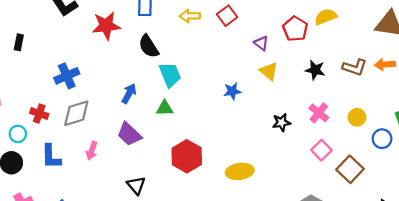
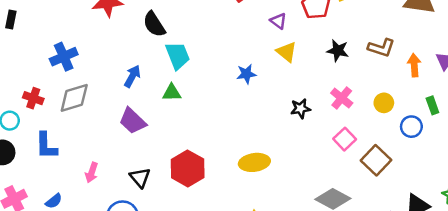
orange arrow: (385, 65) -> (414, 65), moved, turned 90
pink arrow: (92, 151) -> (92, 173), moved
red hexagon: (187, 156) -> (188, 168), moved

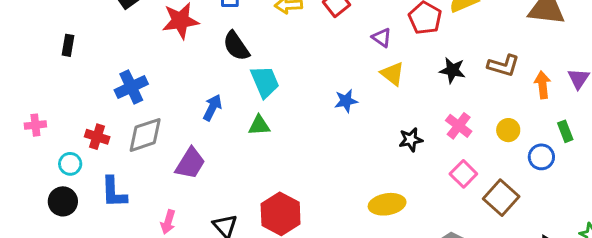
purple trapezoid: (133, 121) -> (190, 163), moved, turned -100
yellow ellipse: (254, 162) -> (387, 204), moved

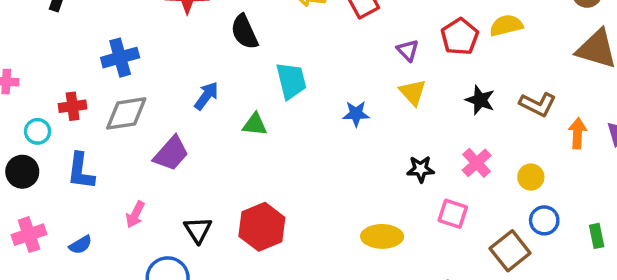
cyan trapezoid: (265, 82) -> (291, 81), moved
green rectangle: (565, 131) -> (597, 236), moved
red cross: (97, 137) -> (73, 106), turned -35
blue circle: (541, 157) -> (544, 220), moved
pink square: (463, 174) -> (453, 214), moved, turned -36

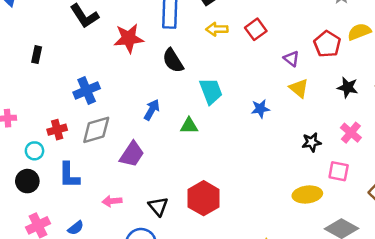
pink arrow: (135, 214) -> (112, 201), turned 66
yellow ellipse: (382, 236) -> (307, 195), moved

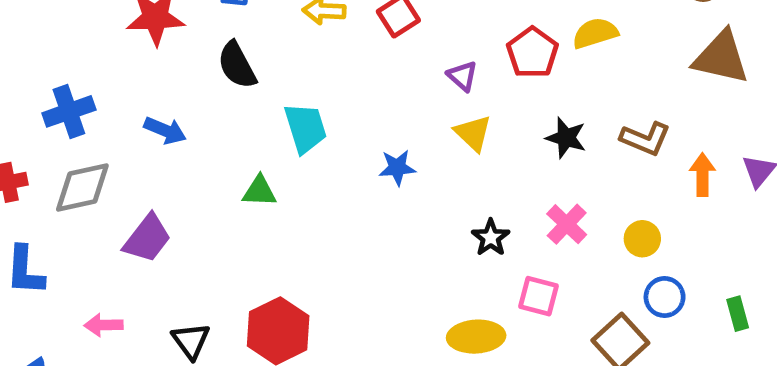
blue arrow: (152, 110) -> (165, 130), moved, turned 80
black star: (312, 142) -> (491, 238), turned -30

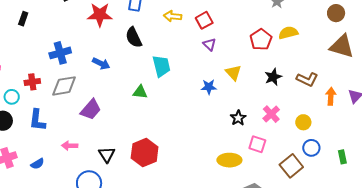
purple triangle: (462, 76) -> (209, 44), moved
black star: (566, 138) -> (273, 77), turned 30
blue star: (397, 168) -> (209, 87), moved

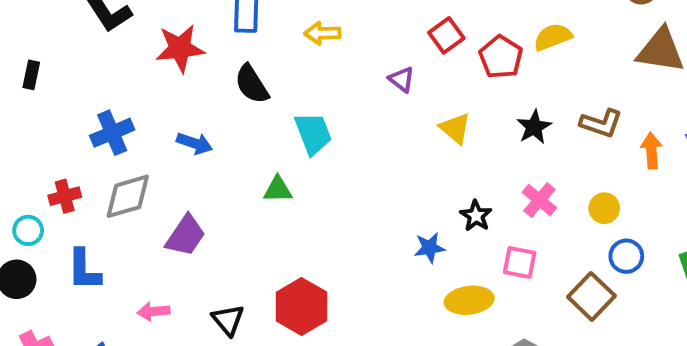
red square: (204, 20) -> (446, 35), moved
blue star: (209, 87) -> (430, 248), moved

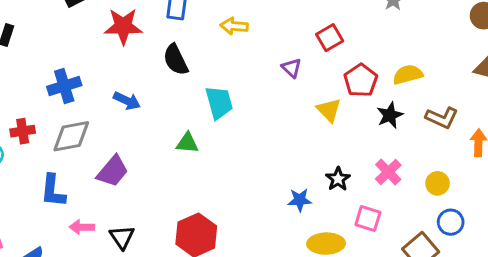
yellow semicircle: (553, 37) -> (408, 75), moved
red pentagon: (501, 57) -> (361, 80), moved
blue L-shape: (84, 270) -> (53, 191), moved
black triangle: (228, 320) -> (122, 237), moved

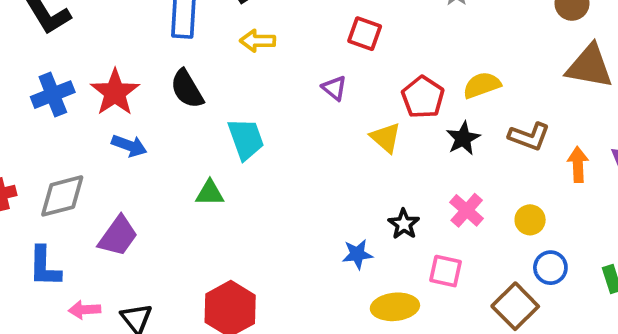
red star: (123, 26) -> (115, 92), moved, turned -30
red square: (330, 38) -> (365, 34), moved, turned -36
blue cross: (64, 86) -> (53, 95), moved

